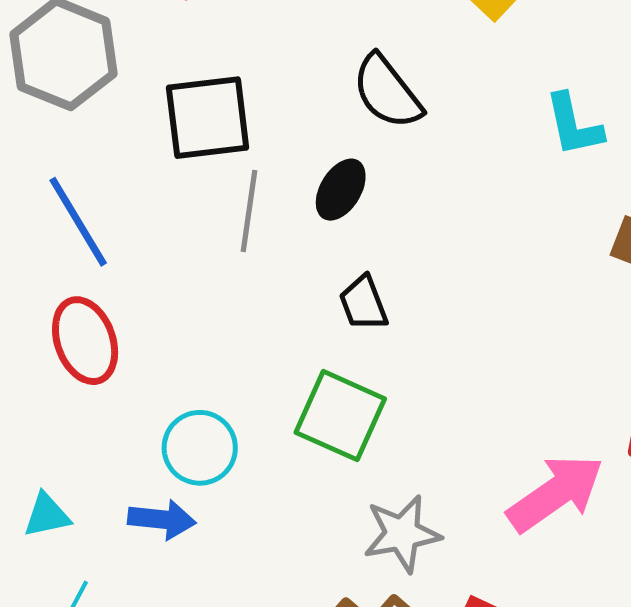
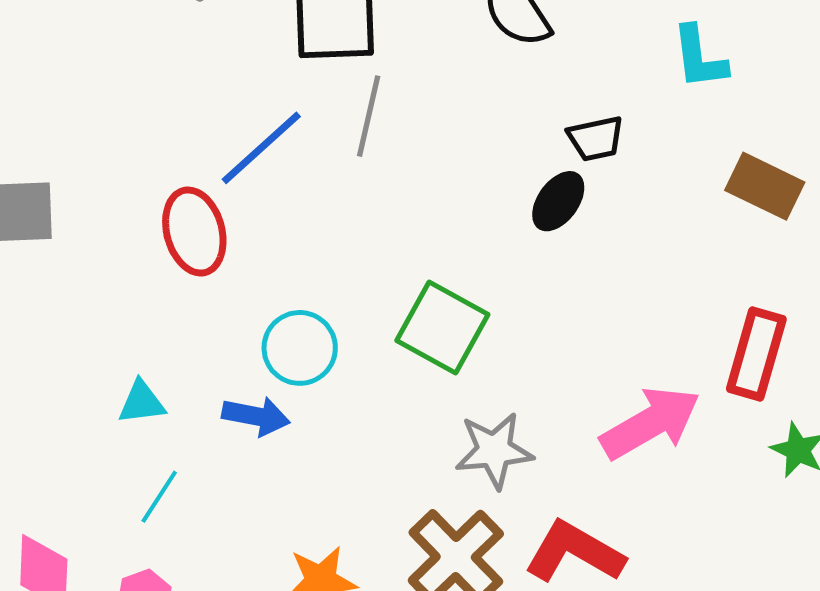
black ellipse: (341, 190) -> (558, 201), moved
blue line: (78, 222) -> (261, 148), moved, turned 74
black trapezoid: (363, 303) -> (596, 139), moved, turned -86

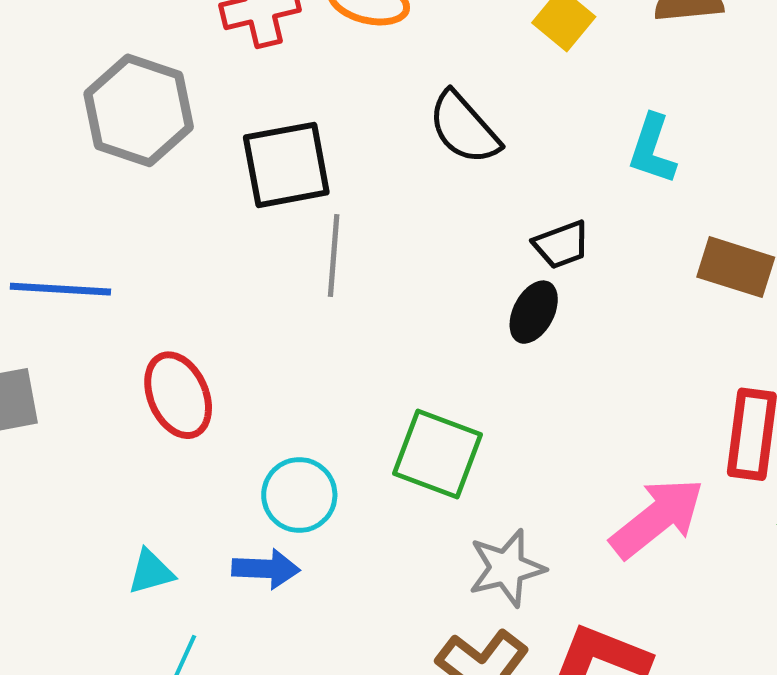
cyan L-shape: (699, 57) -> (652, 149), turned 34
blue line: (261, 148) -> (60, 289), moved, turned 54

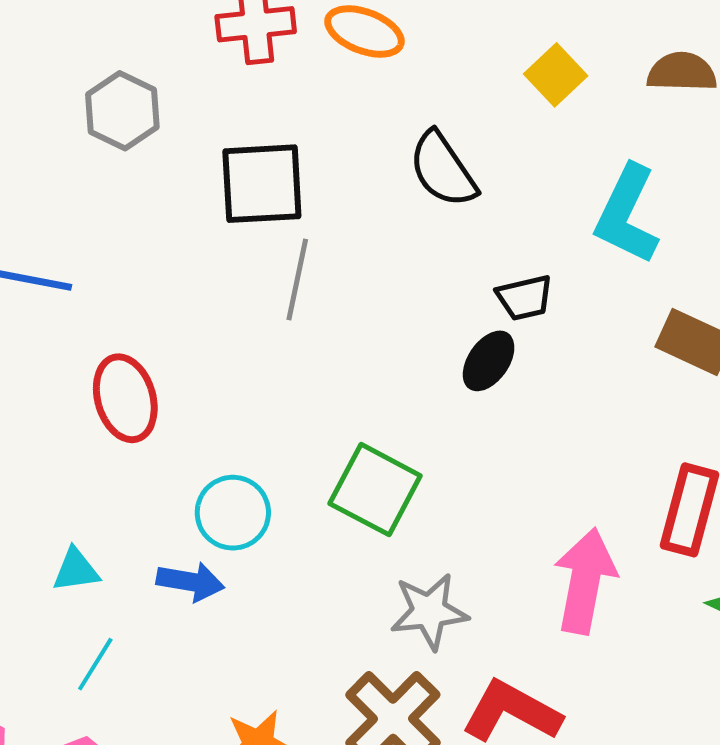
gray hexagon: (139, 110) -> (122, 111), size x0.7
cyan L-shape: (652, 149) -> (627, 215), size x1.4
pink arrow: (657, 518) -> (585, 581), turned -48

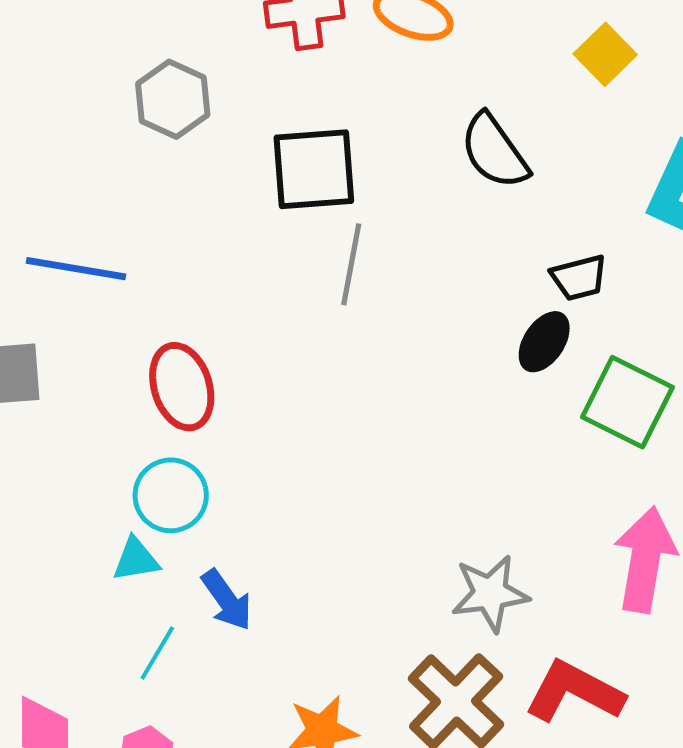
green square: (375, 490) -> (627, 402), moved
cyan circle: (233, 513) -> (171, 495), moved
blue arrow: (190, 582) -> (227, 600), moved, turned 46

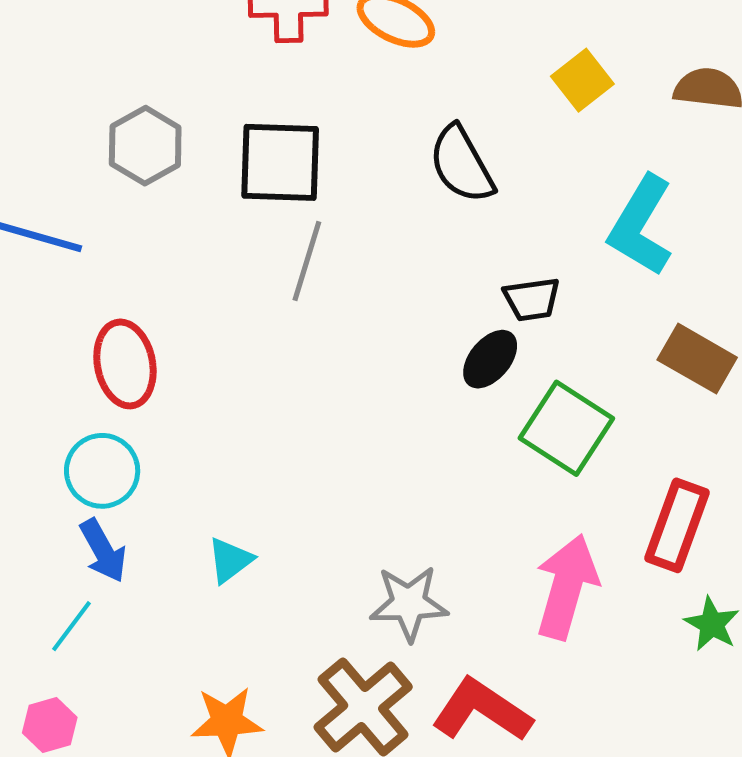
gray hexagon: (173, 99) -> (145, 146), moved
cyan triangle: (136, 559) -> (230, 560), moved, turned -34
blue arrow: (227, 600) -> (103, 551), moved

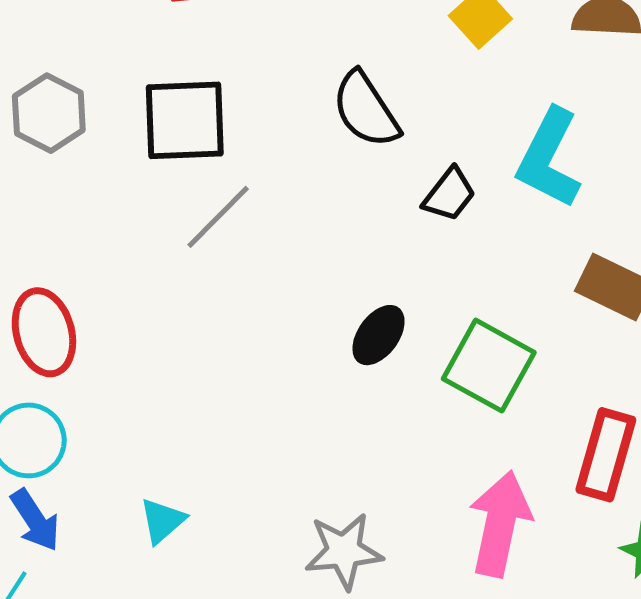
gray line: (307, 261) -> (218, 217), turned 32
black trapezoid: (532, 299) -> (449, 195), moved, turned -40
black ellipse: (490, 359) -> (379, 335), moved

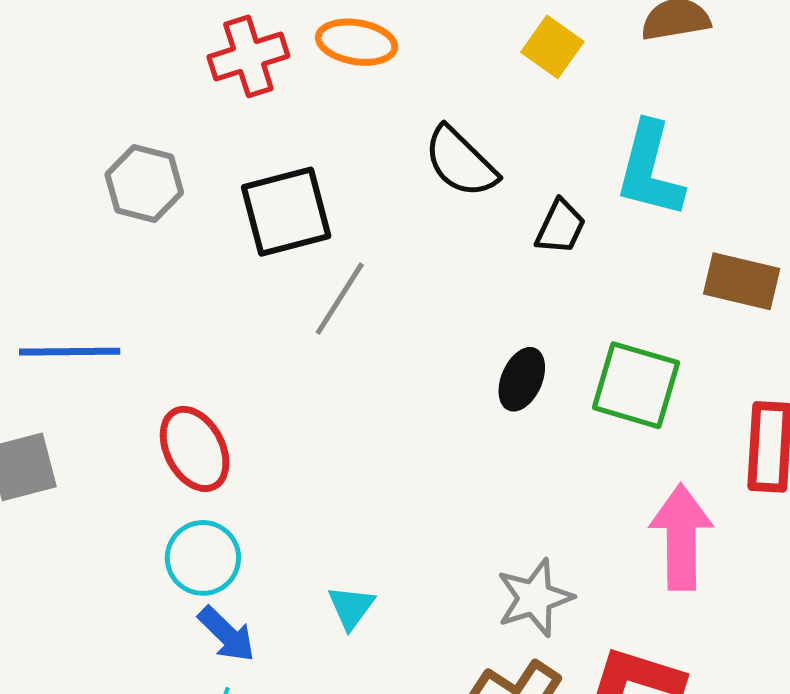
gray hexagon: (49, 113) -> (144, 183), moved

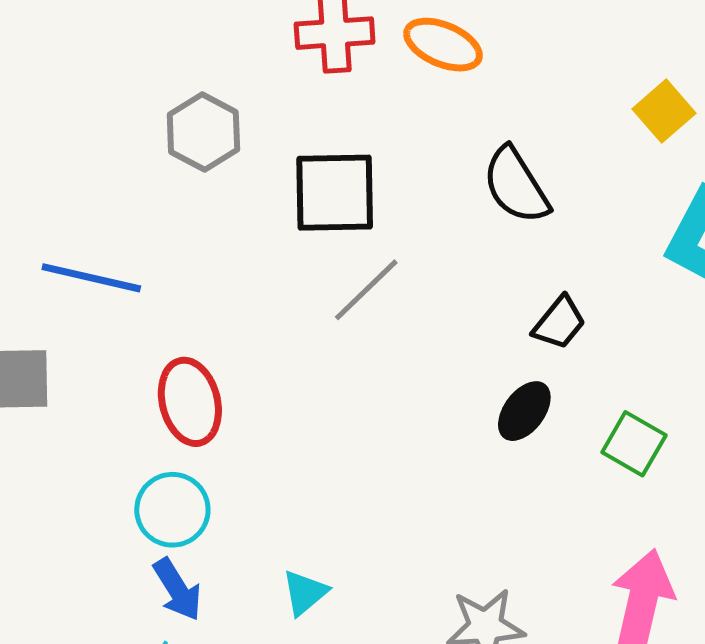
yellow square: (552, 47) -> (664, 111), moved
black trapezoid: (560, 227) -> (559, 323), moved
green square: (636, 385) -> (634, 444), size x0.7

